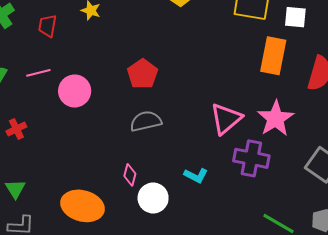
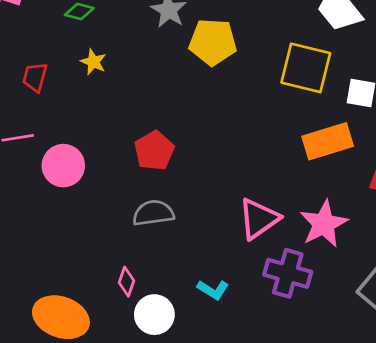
orange rectangle: (273, 56) -> (328, 141), turned 57

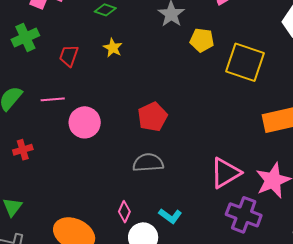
yellow pentagon: (213, 42) -> (202, 40), size x0.7
yellow square: (306, 68) -> (245, 62), moved
cyan L-shape: (213, 290) -> (170, 216), moved

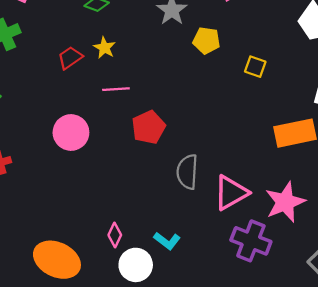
red trapezoid: (69, 56) -> (70, 58), moved, turned 35
yellow square: (245, 62) -> (255, 67), size x0.5
pink line: (53, 99) -> (116, 89), moved
gray semicircle: (148, 163) -> (187, 172), moved, turned -84

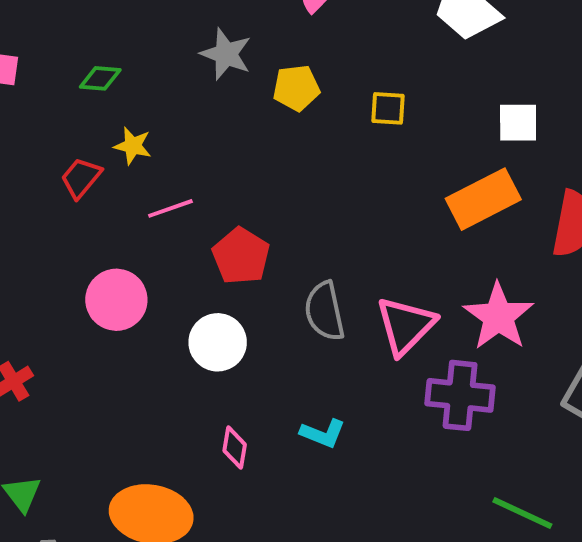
white circle: (136, 265) -> (218, 342), moved

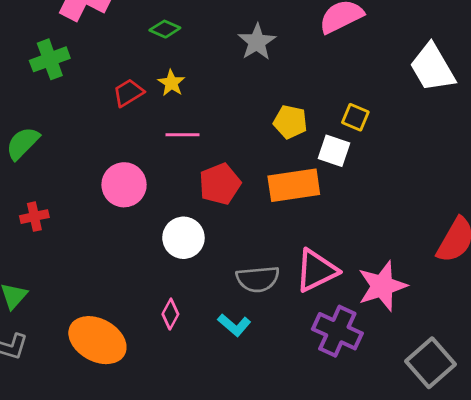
yellow pentagon: (296, 88) -> (290, 122), moved
white square: (518, 123) -> (334, 151), moved
orange rectangle: (483, 199) -> (294, 185), moved
gray semicircle: (325, 311) -> (258, 279), moved, turned -102

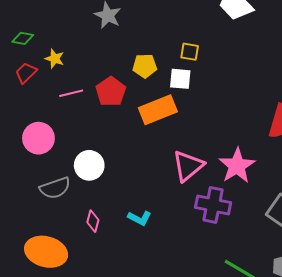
green diamond: (165, 29) -> (23, 38), moved
red pentagon: (220, 184) -> (111, 92), moved
gray semicircle: (258, 279) -> (55, 188), moved

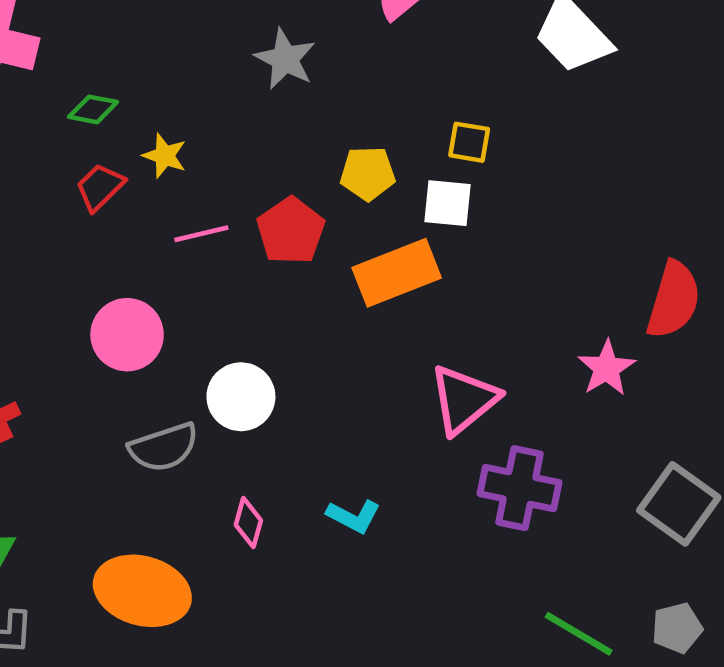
pink star: (237, 166) -> (606, 368), moved, size x0.7

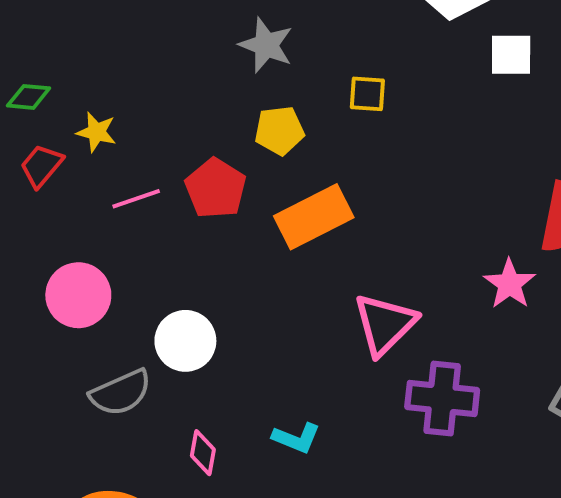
gray star: (285, 59) -> (266, 45), moved
white square: (447, 203) -> (511, 55), moved

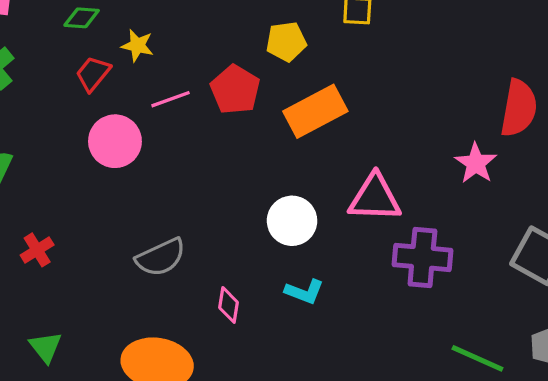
pink circle: (78, 295) -> (115, 141), moved
pink triangle: (385, 324) -> (375, 198), turned 48
white circle: (185, 341) -> (292, 221), moved

